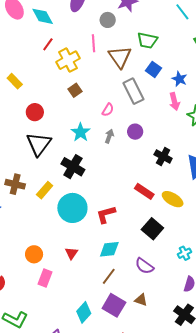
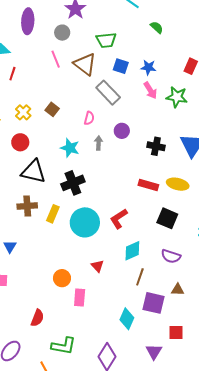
yellow cross: (68, 60) -> (23, 112), moved, size x0.7
black triangle: (39, 144) -> (33, 171), turned -36
black cross: (73, 167) -> (73, 183), turned -35
brown cross: (15, 184) -> (27, 206), moved

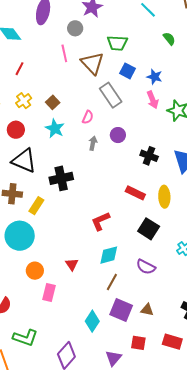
red line: (12, 74) -> (19, 69), moved
cyan star: (70, 148) -> (55, 128), moved
yellow ellipse: (178, 184) -> (164, 197), turned 65
cyan circle: (85, 222) -> (20, 236), moved
brown triangle: (178, 290) -> (147, 310), moved

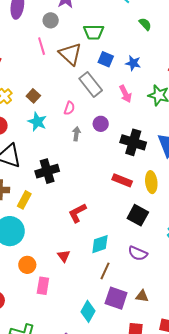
pink arrow: (153, 100) -> (125, 94), moved
black cross: (149, 156) -> (133, 142), size x1.4
red L-shape: (100, 221) -> (77, 213), moved

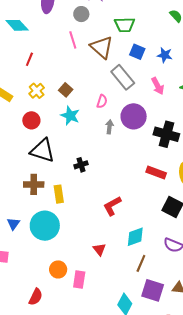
purple circle: (101, 124) -> (134, 116), size x1.6
black cross: (47, 171) -> (81, 165), size x0.6
yellow rectangle: (24, 200) -> (59, 194), turned -36
orange circle: (27, 265) -> (58, 269), moved

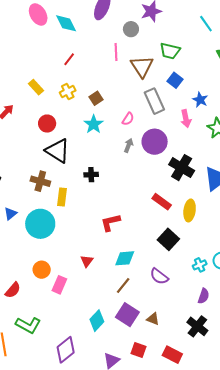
blue star: (165, 55) -> (200, 100), moved
red circle: (31, 120) -> (47, 124), moved

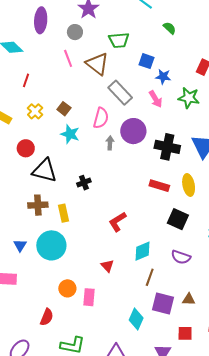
blue square: (175, 80) -> (146, 61), moved
pink semicircle: (128, 119) -> (101, 118), size x1.5

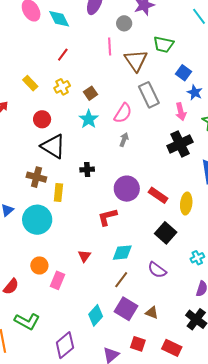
purple circle: (133, 131) -> (127, 189), moved
black cross: (167, 147) -> (180, 144), moved, turned 35

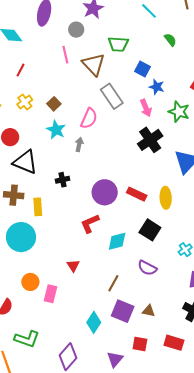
gray arrow: (124, 140) -> (79, 145), moved
cyan diamond: (122, 253) -> (117, 241), moved

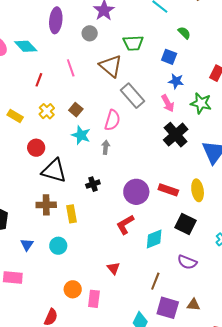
pink line: (65, 55) -> (71, 68), moved
blue square: (143, 69) -> (169, 57), moved
cyan circle: (21, 237) -> (58, 246), size x0.6

